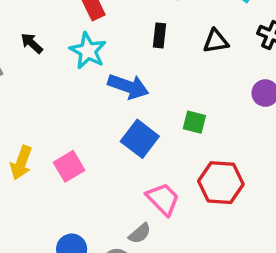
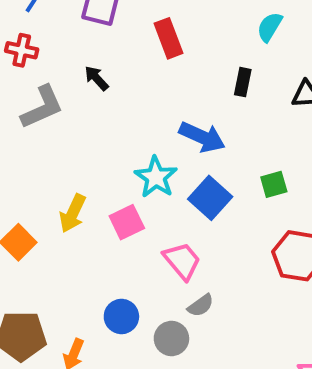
cyan star: (88, 51) -> (156, 177), moved
green square: (194, 122) -> (274, 184), turned -35
pink trapezoid: (163, 199) -> (182, 261), moved

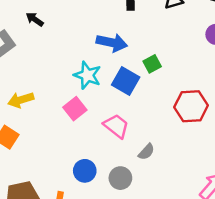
green square: (274, 184) -> (152, 64), moved
yellow arrow: (73, 213) -> (21, 100), moved, turned 60
gray semicircle: (201, 306) -> (146, 152), moved

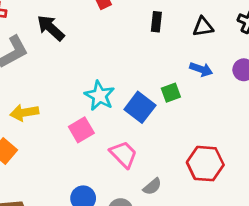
black arrow: (35, 19) -> (51, 28), size x1.5
blue arrow: (112, 43) -> (201, 69), moved, size x0.7
red hexagon: (191, 106) -> (205, 164), moved

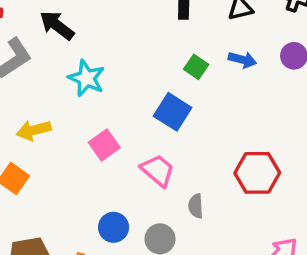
green square: (171, 93) -> (196, 67), moved, turned -30
cyan star: (100, 96) -> (86, 78), moved
gray semicircle: (152, 186) -> (196, 206), turned 132

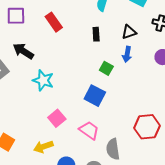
blue arrow: (242, 60) -> (127, 54), moved, turned 91
yellow arrow: (34, 130) -> (43, 147), moved
gray semicircle: (196, 206) -> (113, 149), size x1.5

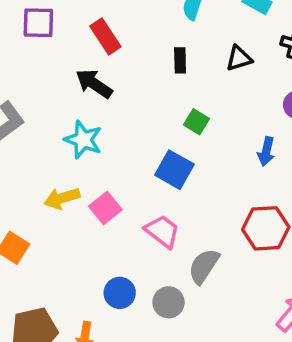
black arrow: (23, 51) -> (94, 84), moved
blue arrow: (127, 54) -> (266, 151), moved
yellow arrow: (43, 147) -> (62, 198), moved
gray semicircle: (113, 149) -> (204, 266), turned 40

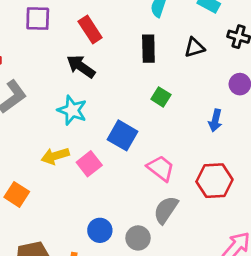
black rectangle: (180, 60) -> (148, 49), size x1.4
blue square: (174, 170) -> (123, 135), moved
pink trapezoid: (162, 231) -> (161, 168), moved

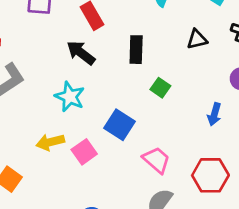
black rectangle: (148, 49) -> (136, 50), moved

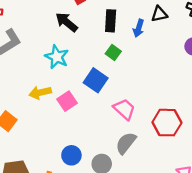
green square: (160, 88) -> (113, 52), moved
blue arrow: (214, 114) -> (139, 28), moved

